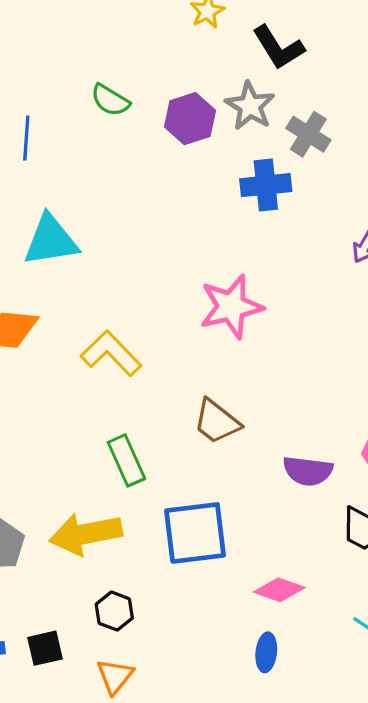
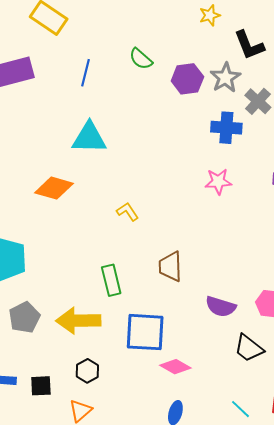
pink star: (231, 307) -> (218, 182), moved, size x0.7
yellow L-shape: (111, 353) -> (128, 212), moved, size x0.6
brown trapezoid: (217, 422) -> (170, 267), turned 40
pink diamond: (279, 590) -> (175, 367), moved

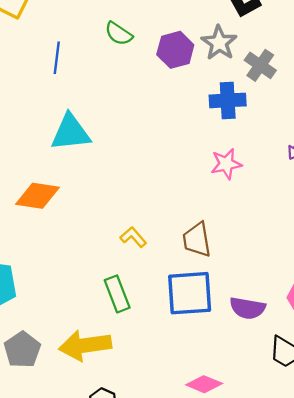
yellow L-shape: (128, 212) -> (133, 237), moved
brown trapezoid: (170, 267) -> (197, 240), moved
blue square: (145, 332) -> (190, 293), moved

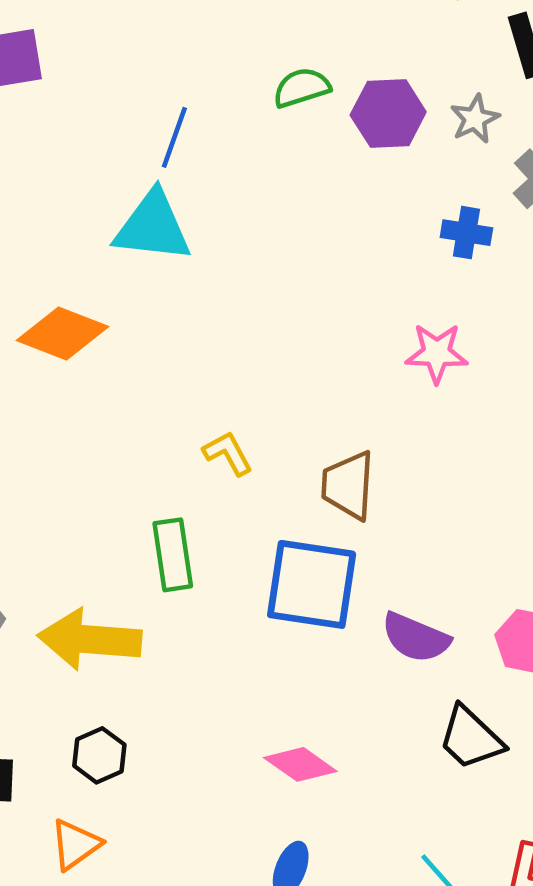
green semicircle: (119, 34) -> (302, 88), moved, turned 116
gray star: (219, 43) -> (475, 119), size x0.7
blue line: (57, 58) -> (174, 137), moved
blue cross: (228, 100) -> (466, 233), size x0.7

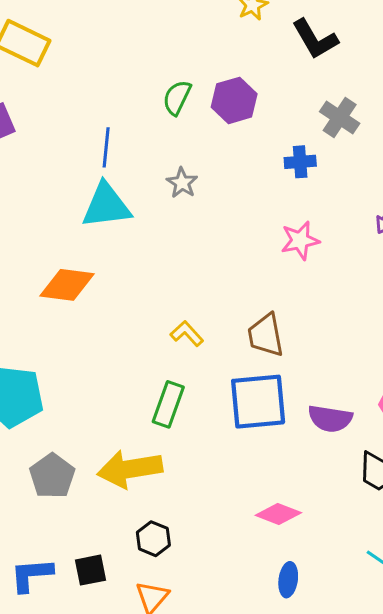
green semicircle: (302, 88) -> (177, 98), turned -33
gray star: (475, 119) -> (182, 183), moved
green rectangle: (173, 555) -> (168, 404), turned 42

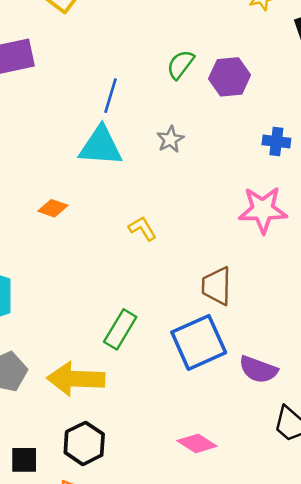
pink star: (300, 240) -> (263, 210), size x1.4
orange diamond: (67, 285) -> (53, 208), size x0.6
yellow L-shape: (187, 334) -> (142, 228), moved
blue square: (258, 402) -> (199, 342), turned -30
black hexagon: (153, 539) -> (84, 443), size x1.4

